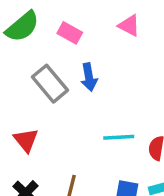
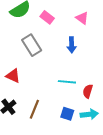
blue arrow: (89, 77) -> (72, 45), moved
red triangle: (26, 140) -> (13, 76), turned -35

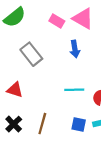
pink rectangle: (47, 17) -> (57, 21), moved
pink triangle: (82, 18) -> (83, 19), size x1.5

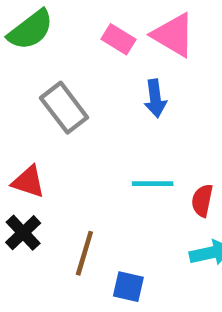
black cross: (14, 124) -> (23, 233), moved
blue square: (79, 125) -> (128, 287), moved

